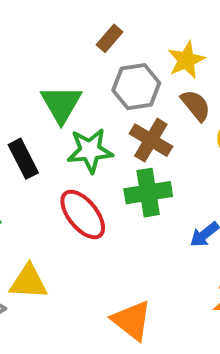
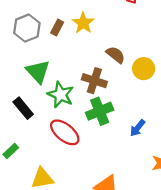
yellow star: (186, 60) -> (83, 23), moved
gray hexagon: (136, 87) -> (27, 28), moved
green star: (90, 150) -> (61, 95), turned -30

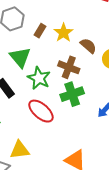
yellow star: (83, 23) -> (63, 33), moved
brown rectangle: (57, 27) -> (40, 31), moved

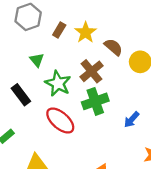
green triangle: (20, 57) -> (37, 60), size x0.6
brown cross: (69, 67) -> (92, 71), turned 30

